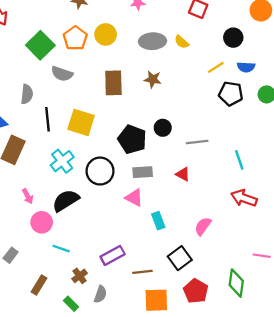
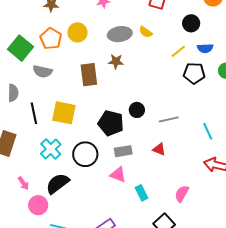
brown star: (153, 79) -> (116, 61), moved

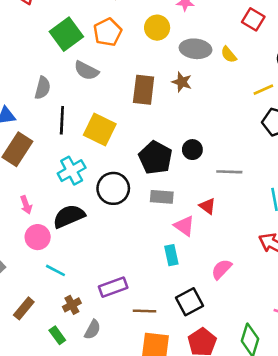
yellow circle: (77, 32) -> (157, 28), moved
pink triangle: (118, 175) -> (184, 226), moved

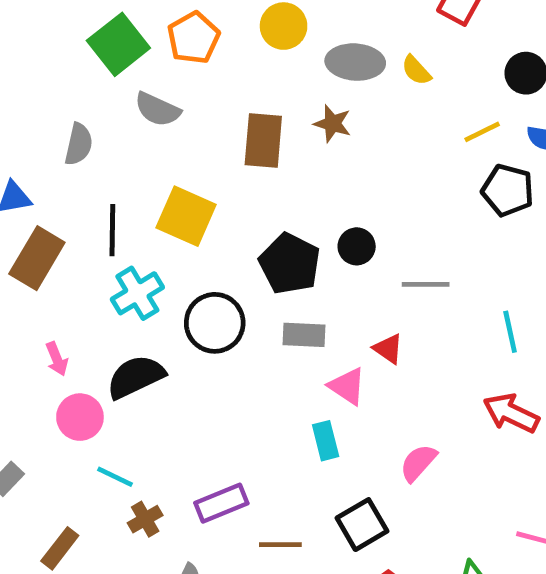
black line: (62, 120) -> (112, 230), moved
brown cross: (72, 305) -> (145, 519), moved

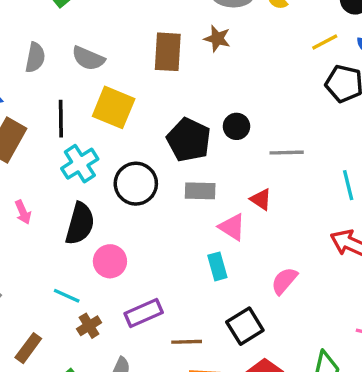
gray semicircle: (157, 109) -> (88, 58), moved
black semicircle: (136, 377) -> (80, 224), turned 132
pink circle: (80, 417) -> (110, 261), moved

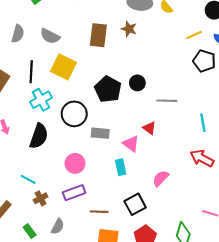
gray rectangle: (200, 191) -> (100, 133), moved
pink circle: (110, 261) -> (75, 163), moved

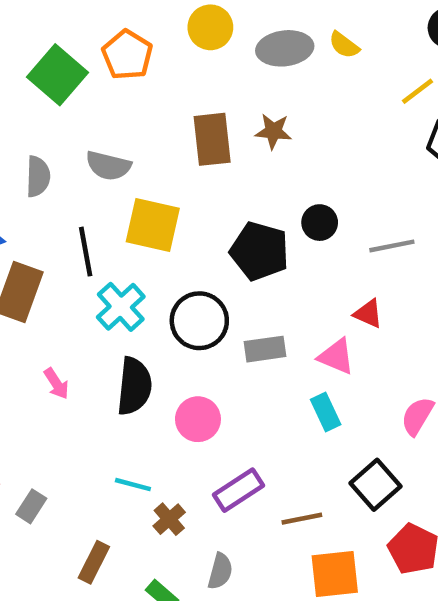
brown star: (129, 29) -> (273, 131), moved
pink circle: (75, 163) -> (198, 419), moved

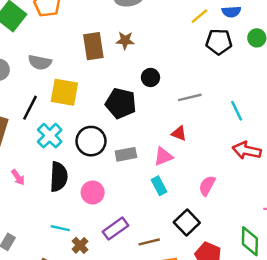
black circle: (320, 223) -> (150, 77), moved
black line: (86, 252) -> (30, 108), turned 40
pink triangle: (336, 357) -> (163, 157), turned -42

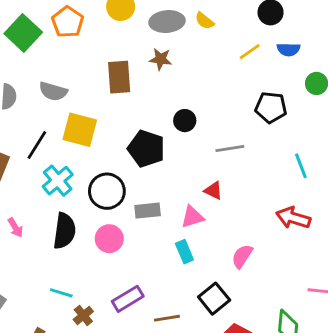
brown star: (125, 40) -> (161, 59), moved
black pentagon: (219, 42) -> (271, 107), moved
cyan line: (237, 111) -> (301, 166), moved
pink circle: (93, 192) -> (109, 239), moved

